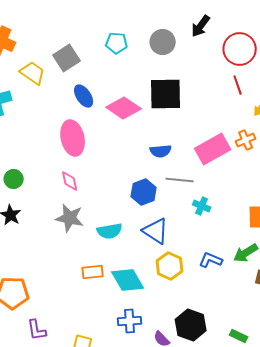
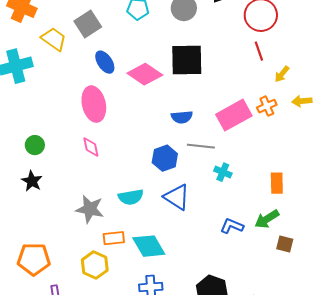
gray star: (70, 218) -> (90, 209), moved
yellow hexagon: (170, 266) -> (95, 265), moved

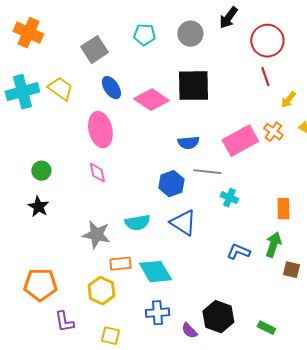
yellow trapezoid: (54, 39) -> (60, 89), moved
orange cross: (267, 106) -> (273, 132), turned -30
green arrow: (267, 219) -> (273, 245), turned 140

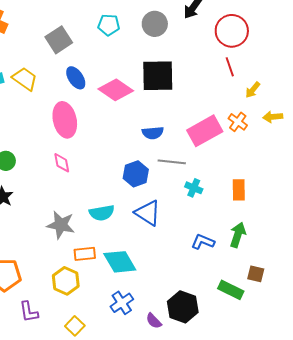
orange rectangle: (283, 209) -> (239, 190), moved
brown square: (291, 270) -> (256, 274), moved
blue cross: (157, 313) -> (122, 303), turned -30
green rectangle: (266, 328) -> (231, 290), moved, size x1.4
yellow square: (110, 336) -> (75, 326), turned 30

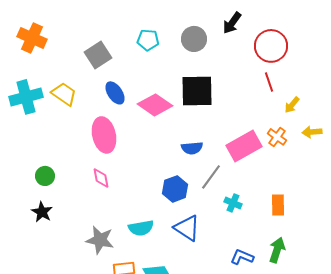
gray line: (172, 162) -> (211, 177), turned -60

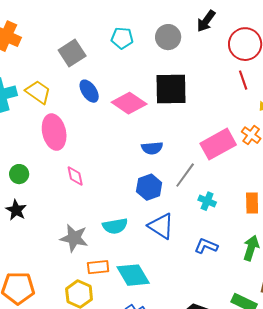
pink ellipse: (104, 135) -> (54, 132), moved
blue semicircle: (192, 148) -> (152, 148), moved
blue L-shape: (242, 257) -> (206, 246), moved

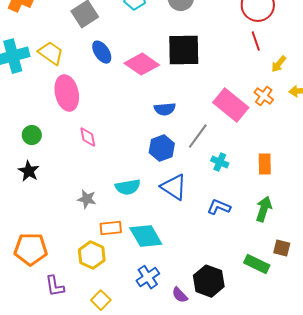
pink rectangle: (218, 144) -> (231, 105), turned 68
gray star: (74, 238) -> (87, 199), size x0.7

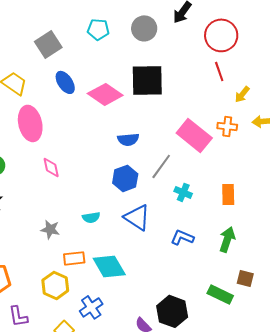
orange cross: (264, 96) -> (227, 126), turned -30
cyan semicircle: (128, 187) -> (91, 217), size x0.7
blue cross: (148, 277) -> (91, 307), moved

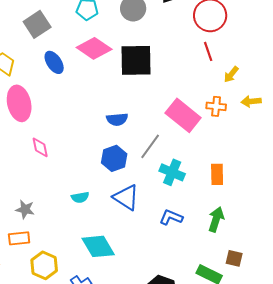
pink diamond: (105, 94) -> (94, 48), moved
cyan cross: (183, 192) -> (172, 172), size x1.4
gray star: (50, 229) -> (25, 209), moved
orange rectangle: (74, 258) -> (19, 238), moved

